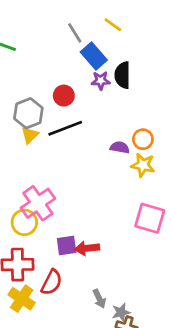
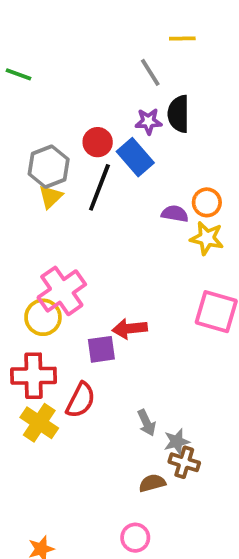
yellow line: (113, 25) -> (182, 39), moved, turned -36
gray line: (75, 33) -> (150, 72), moved
blue rectangle: (94, 56) -> (135, 157), moved
black line: (65, 128) -> (99, 187), turned -48
red arrow: (87, 248) -> (130, 329), moved

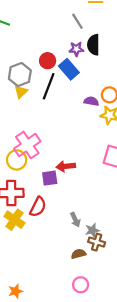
pink circle: (135, 538) -> (81, 285), moved

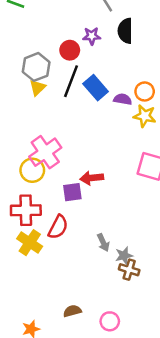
purple star: (76, 49) -> (92, 36), moved
blue rectangle: (69, 69) -> (96, 88), moved
brown semicircle: (78, 254) -> (72, 311), moved

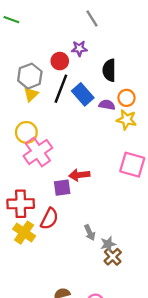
black semicircle: (125, 31) -> (109, 70), moved
yellow circle: (32, 170) -> (26, 132), moved
brown cross: (129, 270) -> (113, 257), turned 30

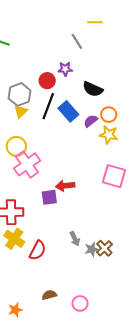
black semicircle: (109, 70) -> (93, 89), turned -66
purple semicircle: (107, 105) -> (91, 121), turned -48
red semicircle: (49, 219) -> (38, 250), moved
brown cross: (113, 257) -> (104, 248), moved

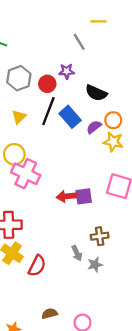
gray hexagon: (20, 94) -> (19, 78), moved
pink cross: (27, 164) -> (26, 174), turned -30
purple square: (49, 197) -> (84, 196), moved
brown cross: (104, 248) -> (100, 236), moved, turned 35

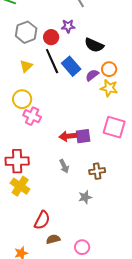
black line: (48, 111) -> (52, 61), turned -45
pink cross: (26, 174) -> (32, 116), size x0.7
gray arrow: (77, 253) -> (64, 166), moved
gray star: (95, 265) -> (85, 197), moved
red semicircle: (37, 266) -> (42, 220), moved

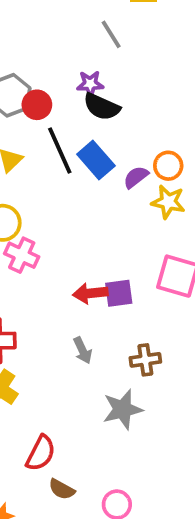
red circle: (51, 37) -> (37, 105), moved
black semicircle: (94, 45) -> (102, 107), moved
gray star: (85, 197) -> (123, 409), size x1.5
brown semicircle: (53, 239) -> (62, 489), turned -136

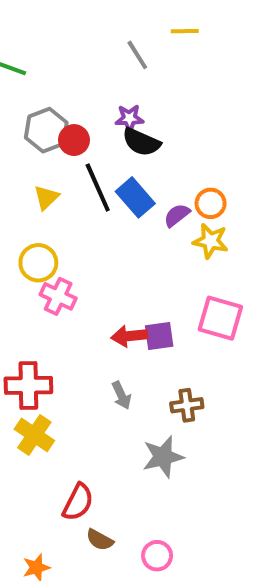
gray line: (111, 34) -> (137, 55), moved

